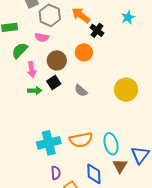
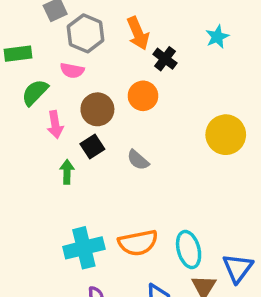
orange arrow: (81, 15) -> (138, 33), turned -150
yellow circle: (126, 90) -> (226, 135), moved
green arrow: (35, 91) -> (67, 172), moved, turned -88

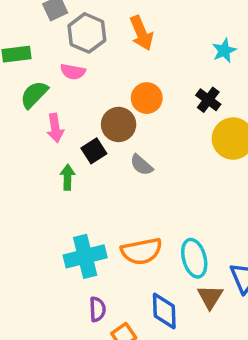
cyan star: (217, 37) -> (224, 51), moved
black cross: (165, 59) -> (208, 100), moved
brown circle: (97, 109) -> (119, 124), moved

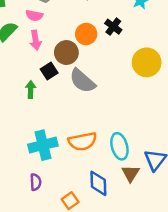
black cross: (208, 100) -> (113, 27), moved
pink arrow: (55, 128) -> (36, 40), moved
gray semicircle: (141, 165) -> (82, 81), size x1.6
purple semicircle: (97, 309) -> (36, 182), moved

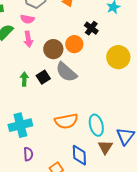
orange circle: (86, 34) -> (74, 44), moved
black square: (49, 71) -> (43, 77), moved
cyan cross: (43, 145) -> (20, 125), moved

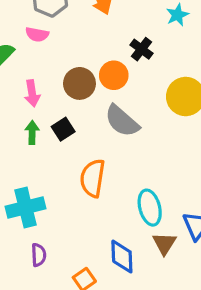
pink arrow: (28, 39) -> (32, 93), moved
gray semicircle: (66, 72) -> (122, 121), moved
orange semicircle: (66, 121) -> (93, 178), moved, turned 110

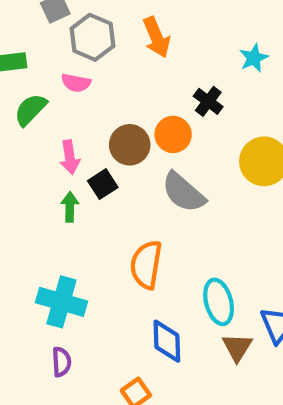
black square: (63, 129) -> (103, 184), moved
cyan cross: (26, 208) -> (61, 302), turned 30
purple semicircle: (39, 255) -> (61, 362), moved
blue diamond: (122, 257) -> (167, 341), moved

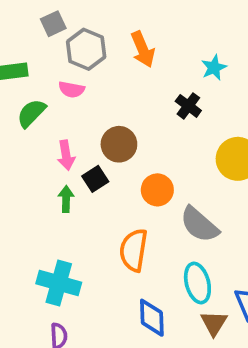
cyan star: (254, 58) -> (214, 68), moved
orange circle: (173, 134) -> (157, 190), moved
gray semicircle: (183, 192) -> (199, 225), moved

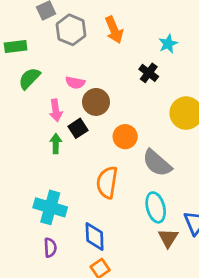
pink semicircle: (72, 89) -> (75, 83), moved
blue diamond: (152, 318) -> (95, 237), moved

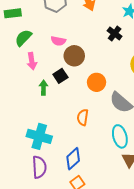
pink arrow: (56, 110) -> (32, 61), moved
orange semicircle: (107, 182) -> (83, 117), size x0.7
blue diamond: (95, 237) -> (73, 159), turned 50
purple semicircle: (50, 248) -> (39, 167), size x1.5

